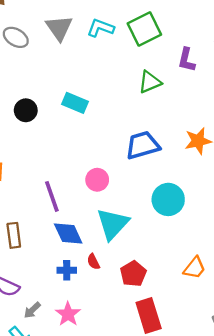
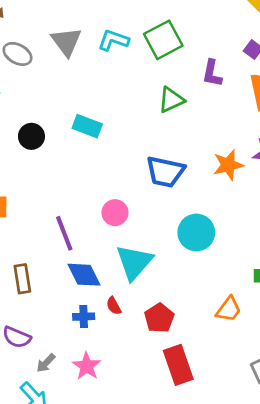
blue trapezoid: (143, 145) -> (165, 172), turned -150

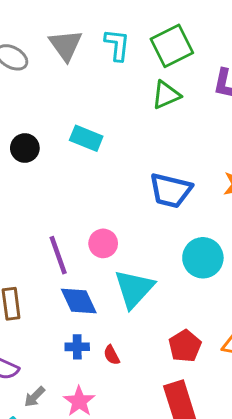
cyan L-shape: (113, 40) -> (117, 45), turned 76
green triangle: (171, 100) -> (166, 95), moved
pink circle: (115, 213) -> (103, 243), moved
red semicircle: (114, 306) -> (112, 355), moved
red pentagon: (159, 318) -> (185, 346), moved

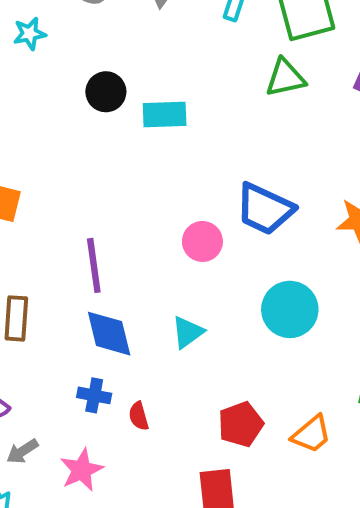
cyan rectangle: (86, 138) -> (165, 114), turned -36
black circle: (25, 148) -> (106, 92), moved
pink circle: (103, 243) -> (202, 241), moved
cyan triangle: (134, 289) -> (188, 332), size x0.6

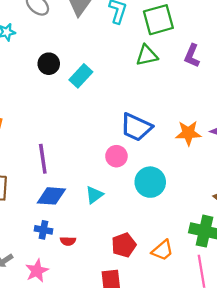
cyan rectangle: (165, 114) -> (81, 76), turned -45
pink circle: (202, 241) -> (116, 156), moved
blue diamond: (109, 334) -> (51, 196), turned -72
red semicircle: (139, 416) -> (68, 241), turned -72

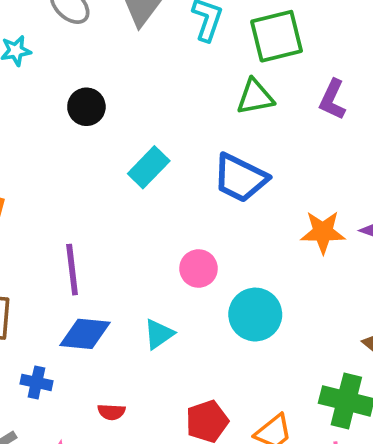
cyan rectangle: (81, 76) -> (149, 167), moved
blue trapezoid: (136, 127) -> (240, 178), moved
blue cross: (43, 230) -> (36, 382), moved

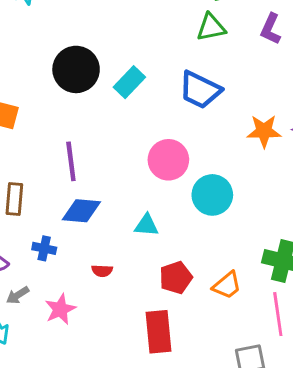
black circle: (86, 107) -> (76, 69), moved, size x1.6
pink circle: (199, 268) -> (168, 160), size x1.4
cyan triangle: (159, 334) -> (146, 225), moved, turned 40

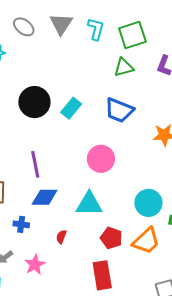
cyan circle: (212, 195) -> (148, 203), moved
cyan triangle: (146, 225) -> (89, 204), size x1.6
red semicircle: (102, 271) -> (61, 237), turned 112
red pentagon: (176, 278) -> (111, 238), turned -30
orange trapezoid: (227, 285) -> (146, 241), size x1.4

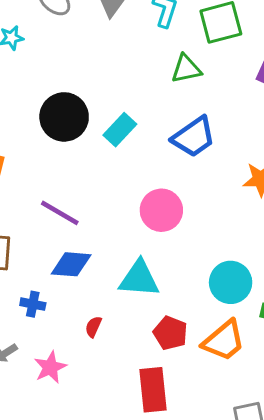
green triangle: (124, 67) -> (186, 69), moved
blue trapezoid: (119, 110) -> (194, 137), turned -60
purple line: (35, 164) -> (60, 213), turned -52

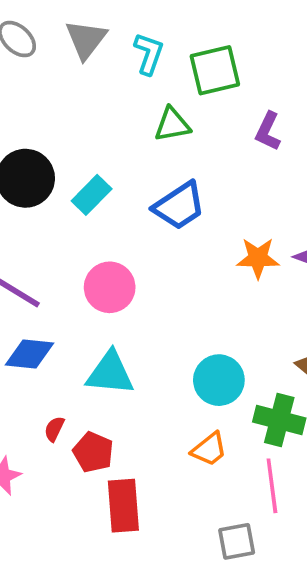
pink circle: (161, 210) -> (110, 287), moved
red pentagon: (170, 333) -> (93, 452), moved
orange trapezoid: (224, 341) -> (209, 449), size x0.7

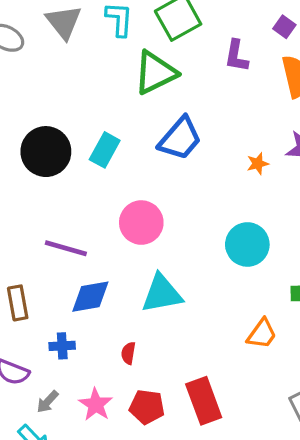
green triangle: (172, 125) -> (155, 73), size x1.4
orange star: (258, 258) -> (258, 164), size x0.6
cyan circle: (219, 380) -> (247, 244), moved
red pentagon: (93, 452) -> (147, 407), moved

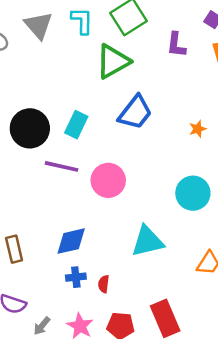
purple line: (66, 248) -> (61, 166), moved
cyan triangle: (162, 294) -> (147, 241), moved
blue cross: (62, 346) -> (76, 277), moved

